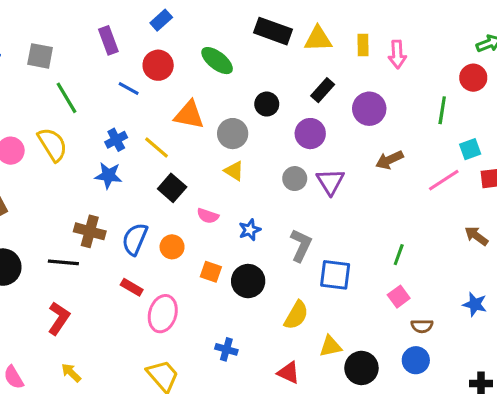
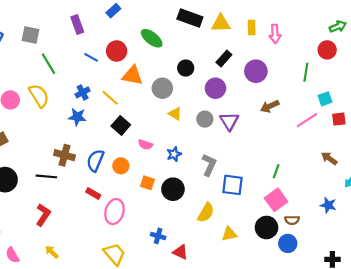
red circle: (158, 65) -> (117, 51), moved
yellow triangle: (234, 171) -> (175, 114), moved
pink square: (399, 297) -> (276, 200), size x1.5
black circle: (361, 368) -> (267, 227), moved
red triangle: (288, 373) -> (180, 252), moved

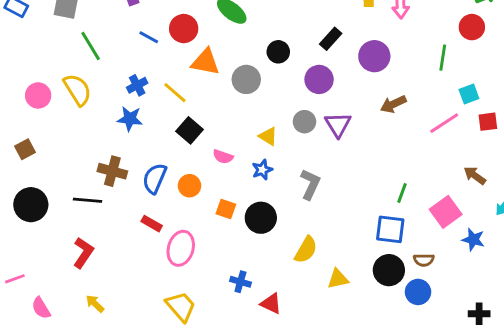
yellow triangle: (175, 114) -> (268, 136), moved
blue square: (232, 185) -> (390, 229), moved
pink square: (276, 200) -> (446, 212), moved

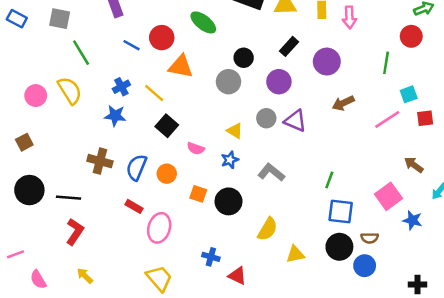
gray circle: (246, 79) -> (229, 82), moved
purple triangle: (338, 125) -> (295, 121), turned -35
gray L-shape: (310, 184) -> (271, 172), turned -76
green line: (402, 193) -> (329, 180), moved
black line: (88, 200) -> (68, 198), moved

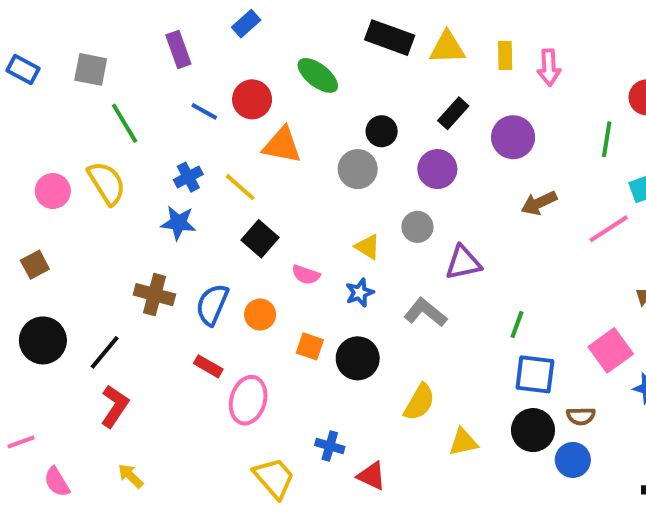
purple triangle: (295, 121) -> (463, 263), moved, turned -35
black line: (68, 198) -> (105, 352), turned -55
yellow trapezoid: (159, 278) -> (274, 478), moved

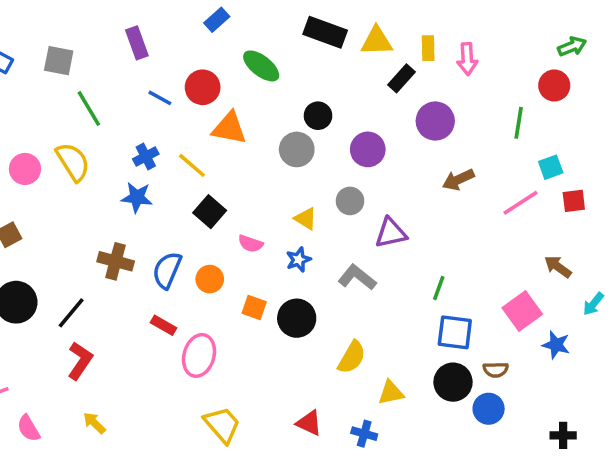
blue rectangle: (246, 24) -> (217, 20), moved
black rectangle: (453, 113) -> (402, 78), moved
blue cross: (330, 446) -> (364, 434), moved

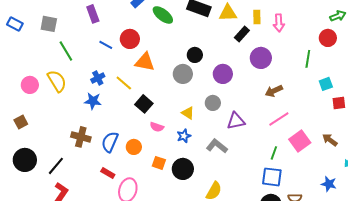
green ellipse: (261, 66) -> (163, 15), moved
pink line: (521, 203) -> (279, 119), moved
black square: (210, 212) -> (144, 104), moved
green line: (439, 288) -> (274, 153), moved
pink square: (522, 311) -> (300, 141), moved

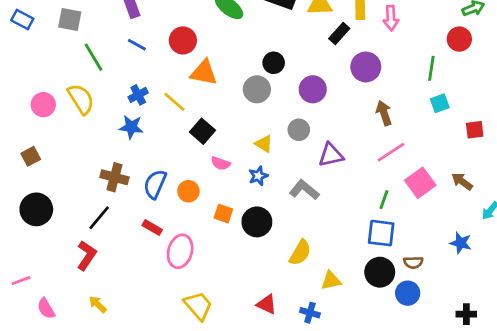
blue line: (106, 45) -> (137, 45), moved
cyan square: (326, 84) -> (440, 103), moved
brown arrow: (274, 91) -> (384, 113), turned 96
black line: (56, 166) -> (99, 218), moved

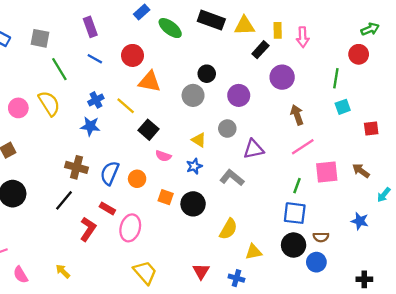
pink square: (420, 183) -> (327, 172), turned 30
red L-shape: (87, 255) -> (88, 229), moved
red triangle: (267, 304) -> (201, 271), turned 36

